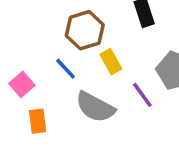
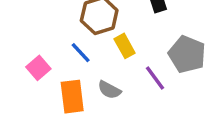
gray semicircle: (95, 107) -> (109, 90), size x0.6
orange rectangle: (38, 121) -> (72, 97), moved, size x1.4

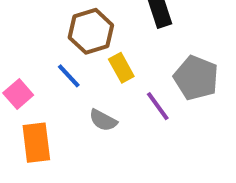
orange rectangle: (72, 97) -> (36, 143), moved

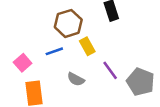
blue line: (69, 76) -> (54, 51), turned -66
gray pentagon: (196, 78) -> (141, 82), moved

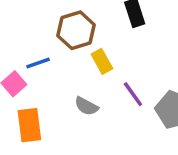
blue line: (54, 51) -> (38, 63), moved

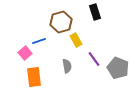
gray semicircle: (86, 106) -> (67, 66), turned -128

